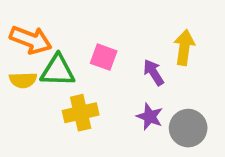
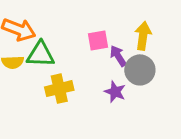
pink square: (104, 57) -> (98, 40), moved, turned -30
gray circle: (188, 128) -> (140, 70), moved

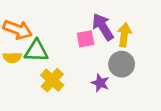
purple arrow: (118, 56) -> (103, 27), moved, size x1.5
yellow cross: (59, 89) -> (52, 80), turned -35

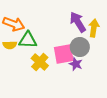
pink square: (86, 39) -> (64, 54), moved, size x1.5
gray circle: (122, 64) -> (80, 47), moved

